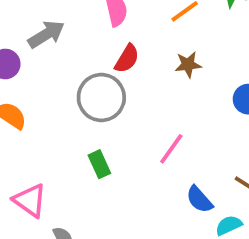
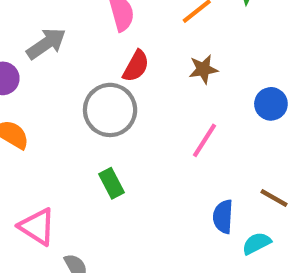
pink line: (171, 149) -> (205, 140), moved
blue semicircle: (199, 199) -> (223, 217), turned 48

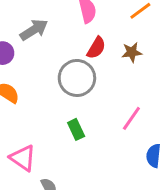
brown star: (203, 69) -> (132, 52), moved
pink line: (205, 140) -> (131, 118), moved

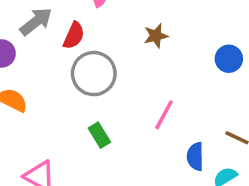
red semicircle: (96, 48) -> (74, 36), moved

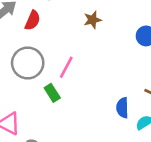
gray circle: (94, 74) -> (28, 63), moved
pink line: (164, 115) -> (66, 67), moved

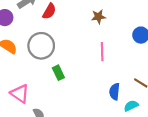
pink line: (66, 67) -> (102, 52), moved, turned -36

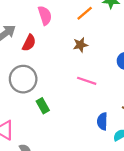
pink line: (102, 52) -> (87, 81), turned -66

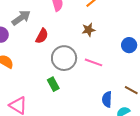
red semicircle: (29, 43) -> (42, 36), moved
gray circle: (23, 79) -> (64, 58), moved

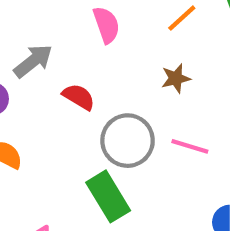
red semicircle: (42, 36) -> (79, 97), turned -84
green rectangle: (53, 84) -> (108, 196), size x1.6

